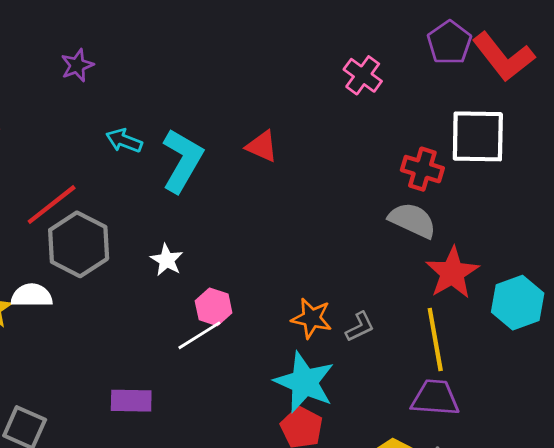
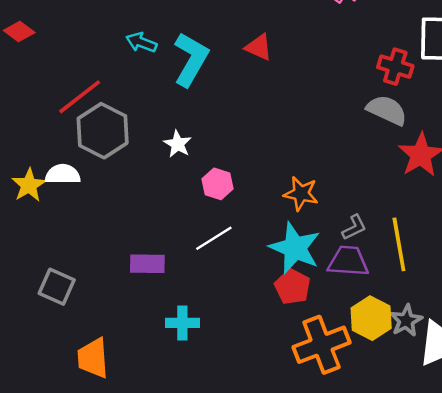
gray L-shape: (360, 327) -> (354, 227), moved
white line: (199, 335) -> (214, 238), moved
yellow line: (435, 340) -> (399, 244), moved
purple trapezoid: (435, 398) -> (348, 261), moved

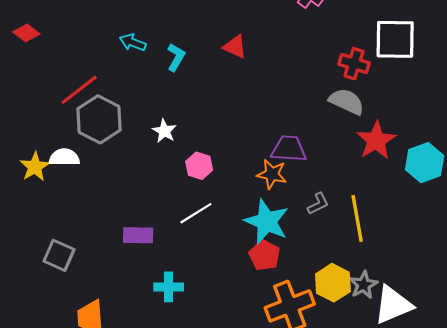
cyan L-shape: (191, 59) -> (176, 57), size x0.6
purple trapezoid: (348, 261) -> (289, 149), moved

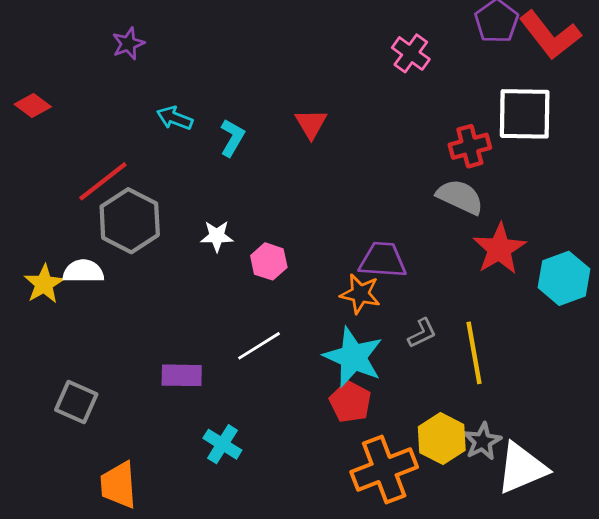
red triangle: (235, 47) -> (311, 124), turned 35
red cross: (354, 64) -> (470, 146), turned -32
white star: (164, 131) -> (217, 236), turned -30
pink hexagon: (199, 166) -> (269, 261), moved
cyan cross: (169, 287) -> (222, 444), turned 32

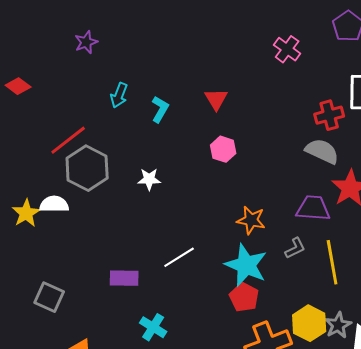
cyan arrow: (175, 118) -> (119, 95), turned -90
purple trapezoid: (383, 260) -> (313, 208), moved
pink hexagon: (269, 261) -> (223, 149), moved

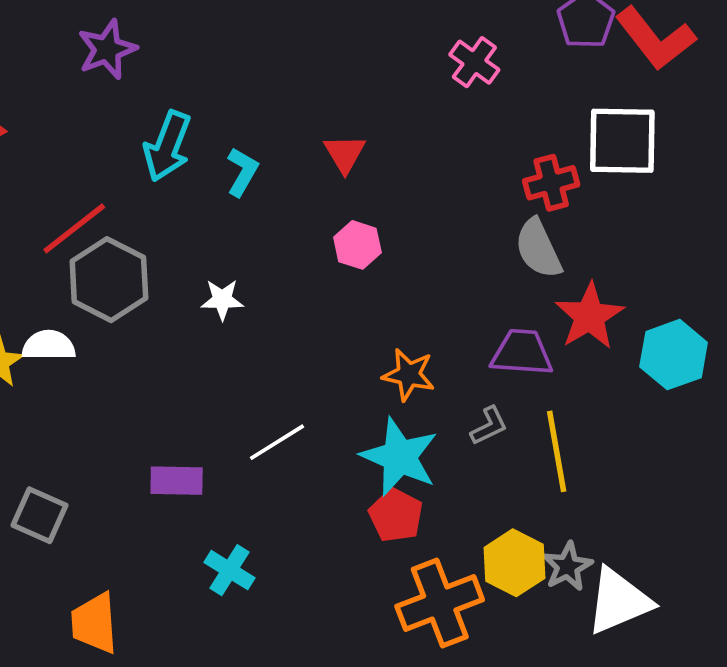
purple star: (86, 42) -> (107, 49), size x1.4
cyan arrow: (119, 95) -> (167, 146), size x1.5
gray semicircle: (322, 151) -> (538, 249), turned -140

